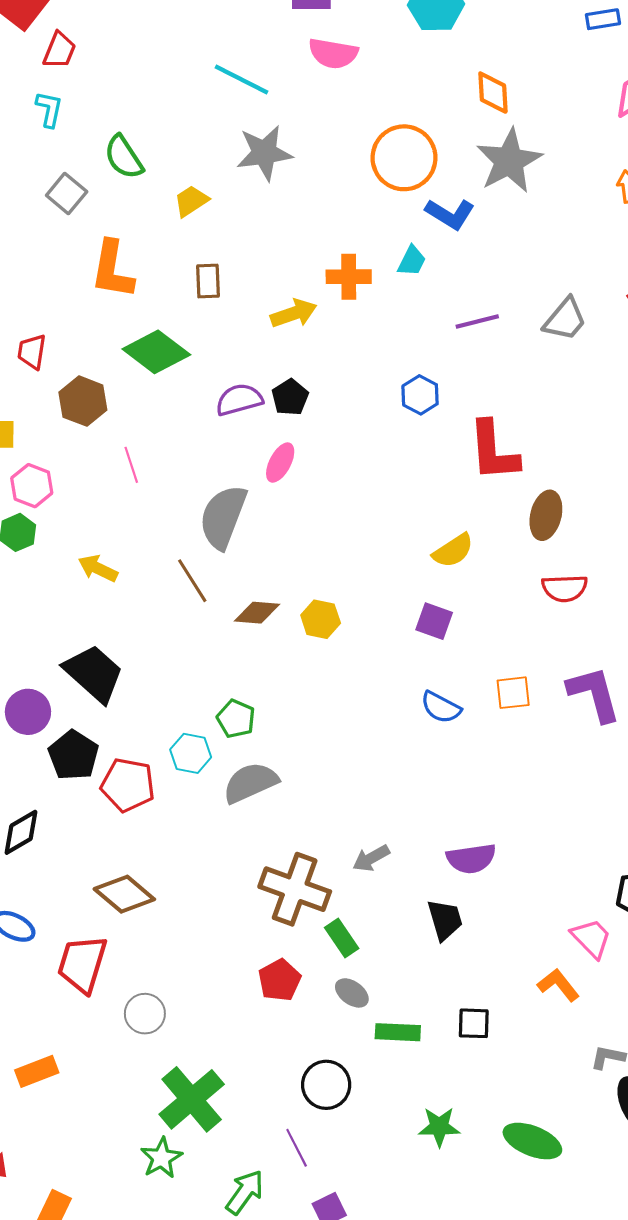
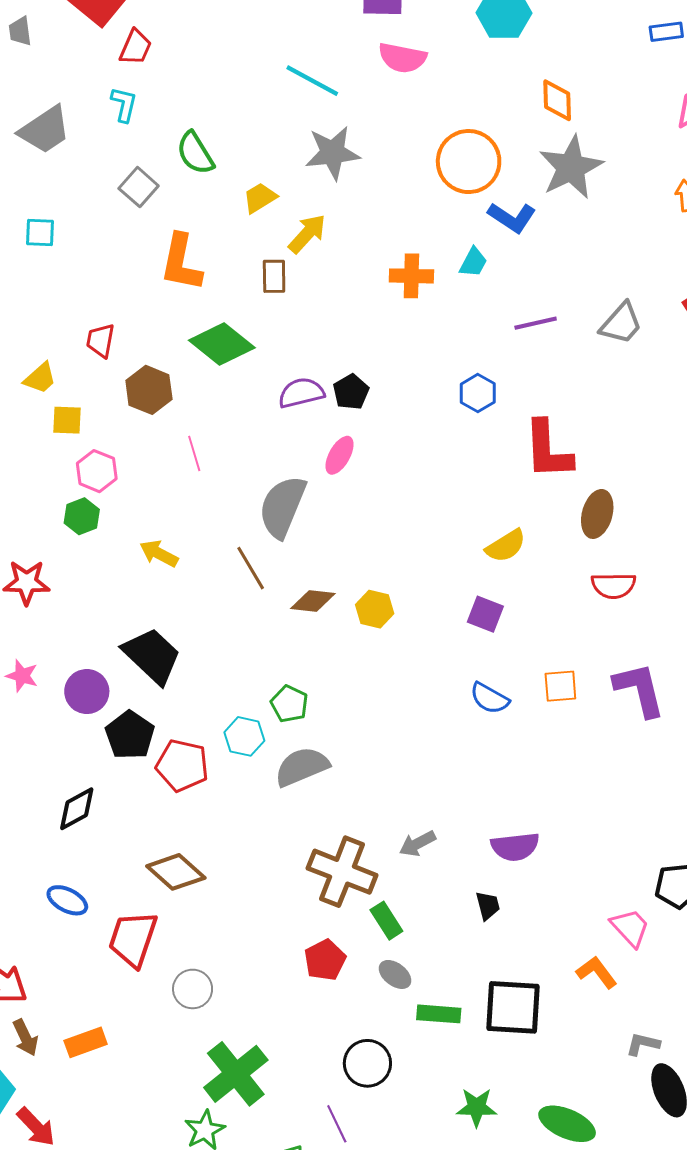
yellow arrow: (294, 313) -> (307, 234), moved, turned -30
black trapezoid: (445, 920) -> (488, 906), size x0.7
black square: (474, 1023) -> (513, 1007), size x1.8

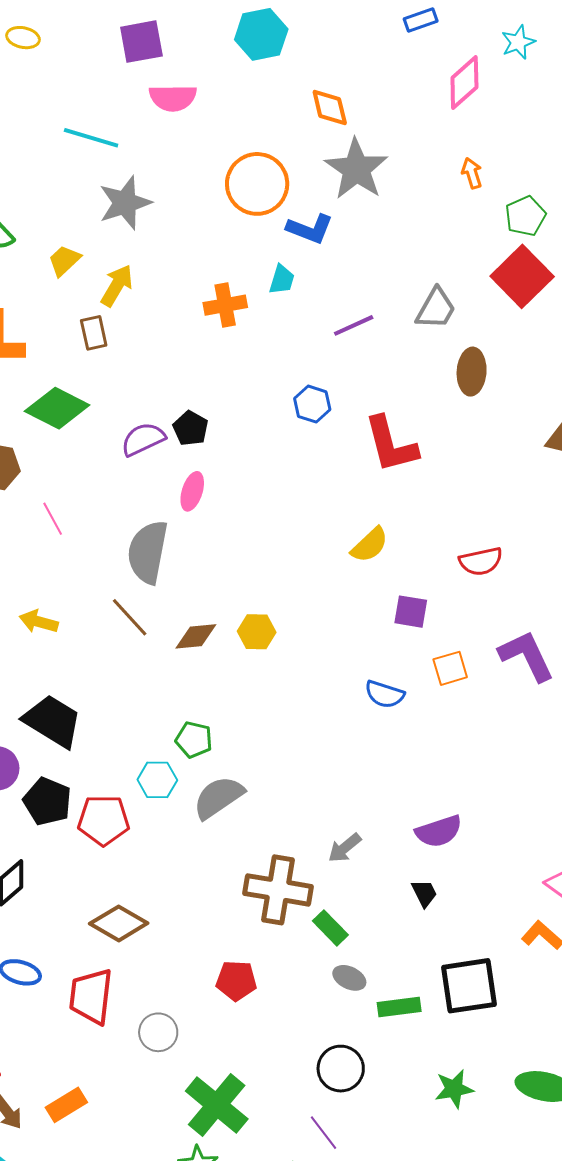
brown ellipse: (597, 514) -> (472, 372), moved
purple square: (485, 614) -> (411, 612), moved
red pentagon: (325, 960) -> (236, 981), moved, turned -30

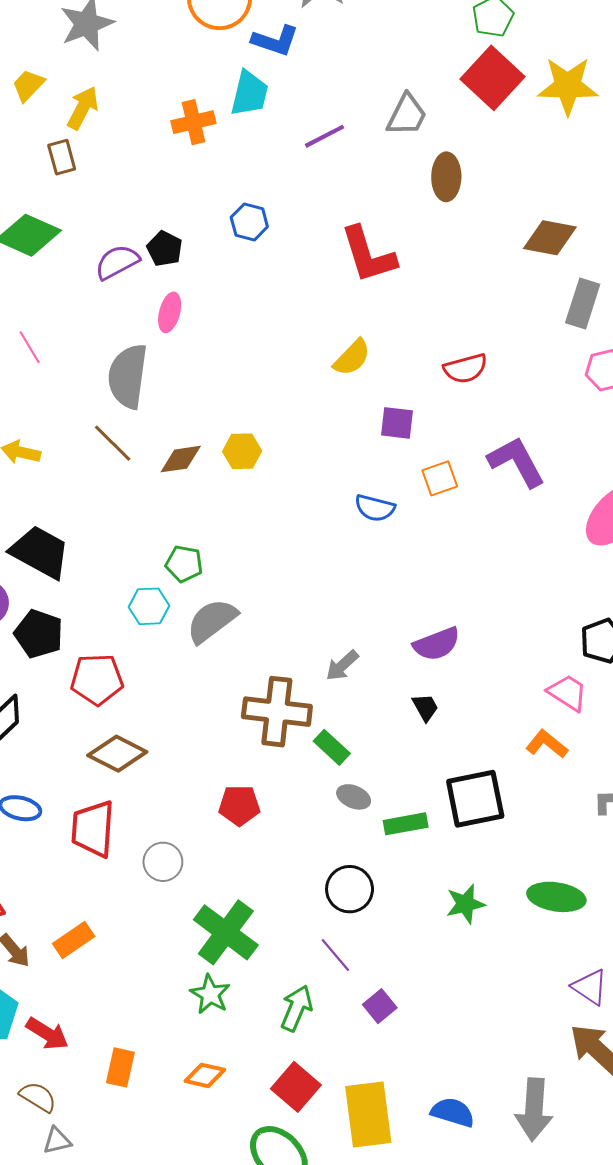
cyan trapezoid: (282, 280) -> (249, 93), size x1.5
blue hexagon: (312, 404) -> (249, 222), moved
red pentagon: (104, 820) -> (97, 679), moved

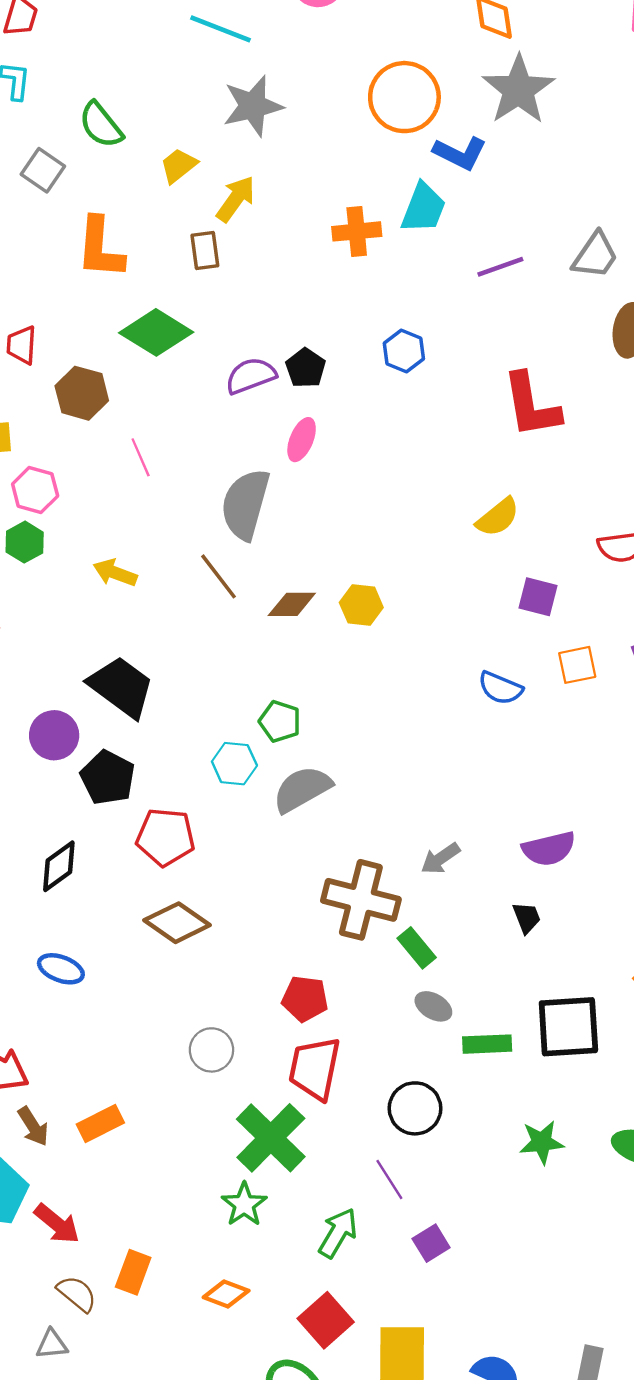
red trapezoid: (93, 829) -> (315, 1068), moved
brown semicircle: (38, 1097) -> (77, 1294), moved

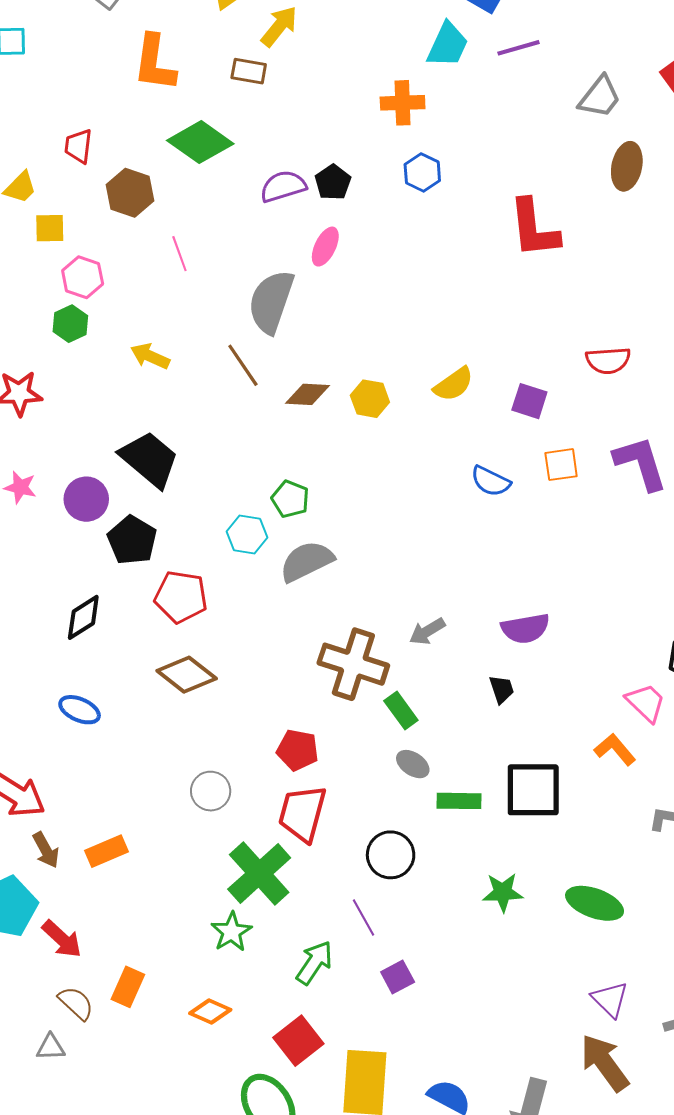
orange cross: (357, 231) -> (403, 103), moved
brown rectangle: (205, 250) -> (249, 71), turned -76
purple line: (500, 267) -> (518, 48), moved
yellow semicircle: (498, 517) -> (454, 384), moved

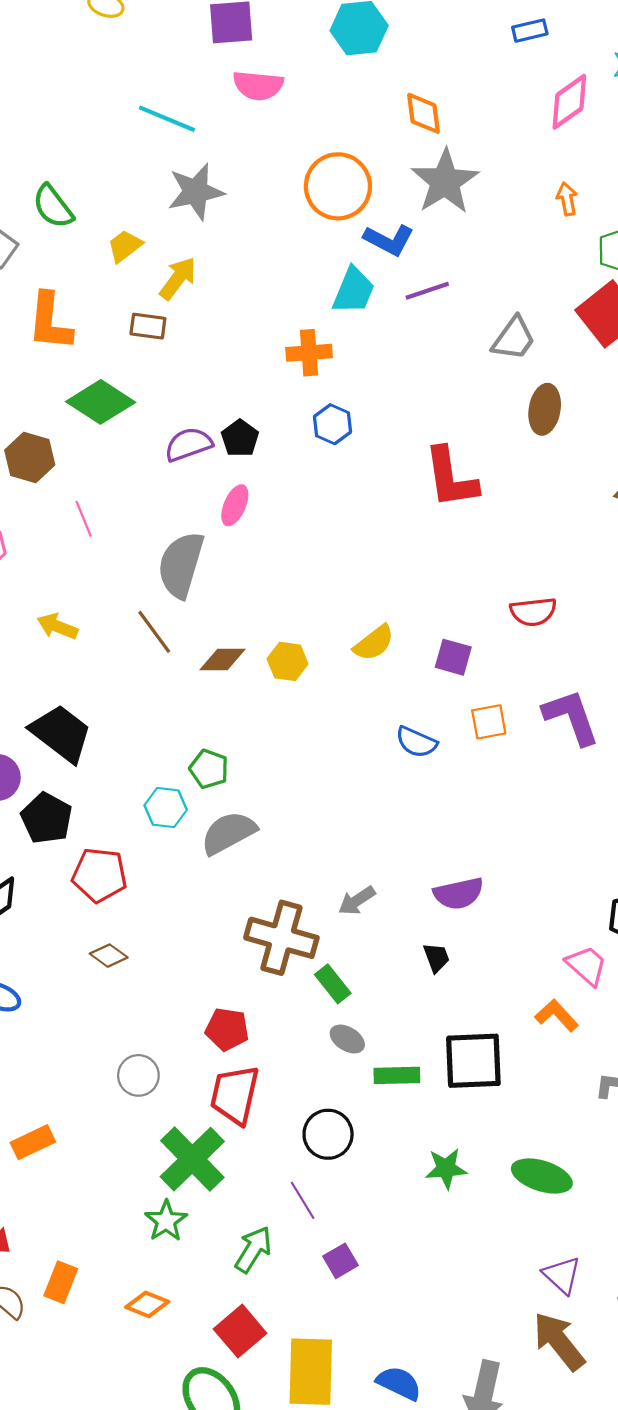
brown diamond: (187, 675) -> (109, 956), size x0.6

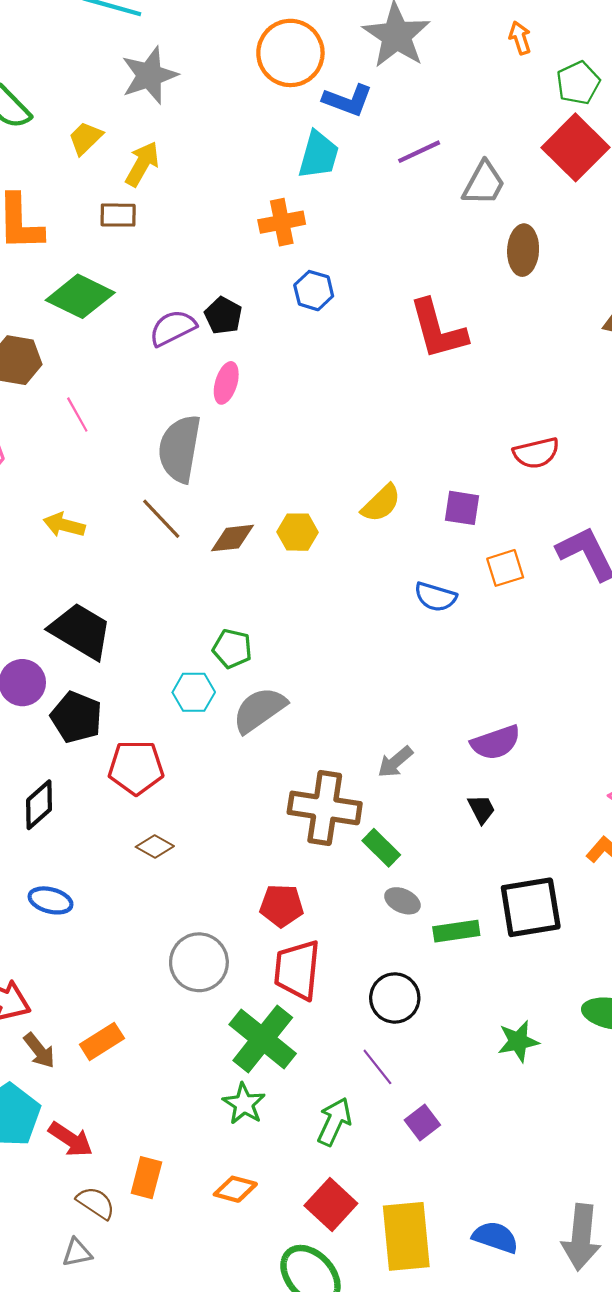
purple line: (427, 291) -> (419, 152), moved
gray circle: (138, 1075) -> (199, 962), size x1.4
green star: (446, 1168) -> (518, 1041), moved

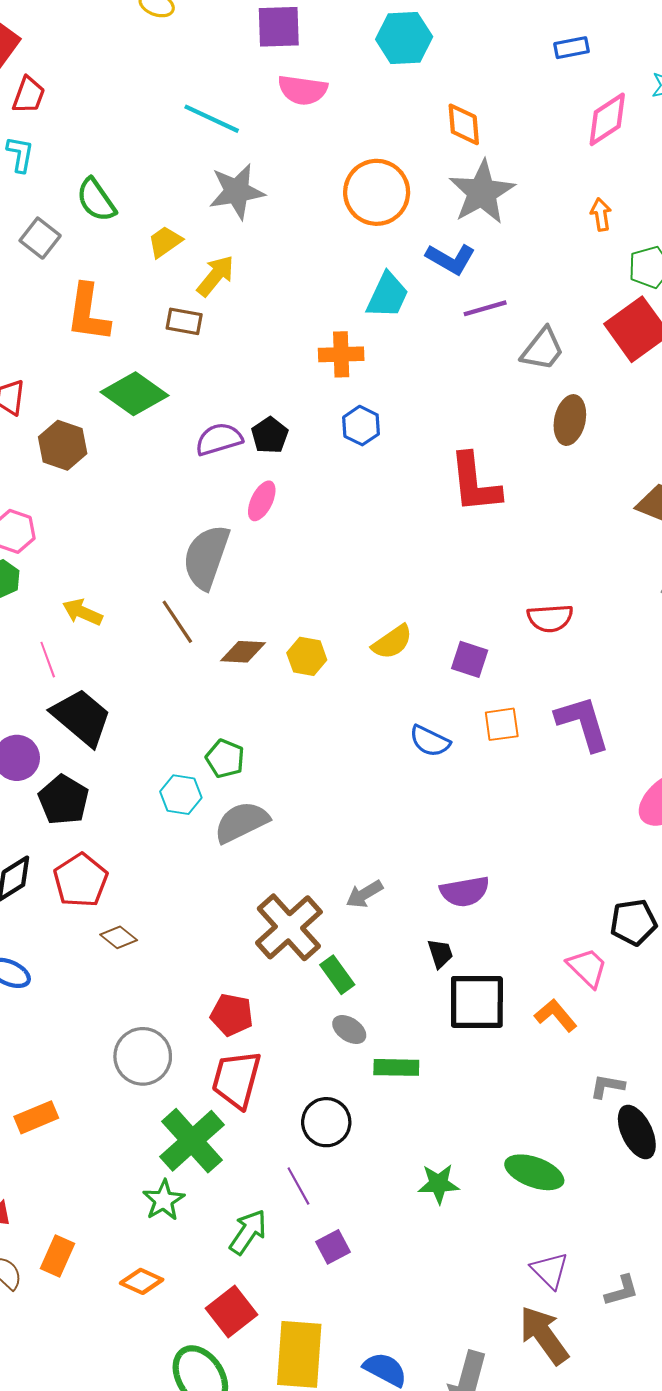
blue L-shape: (348, 100) -> (451, 259), moved
pink line: (77, 415) -> (48, 660), moved
red pentagon: (136, 767) -> (81, 880), moved, turned 30
brown cross: (325, 808) -> (289, 927), turned 30
black square: (531, 907) -> (477, 1002), moved

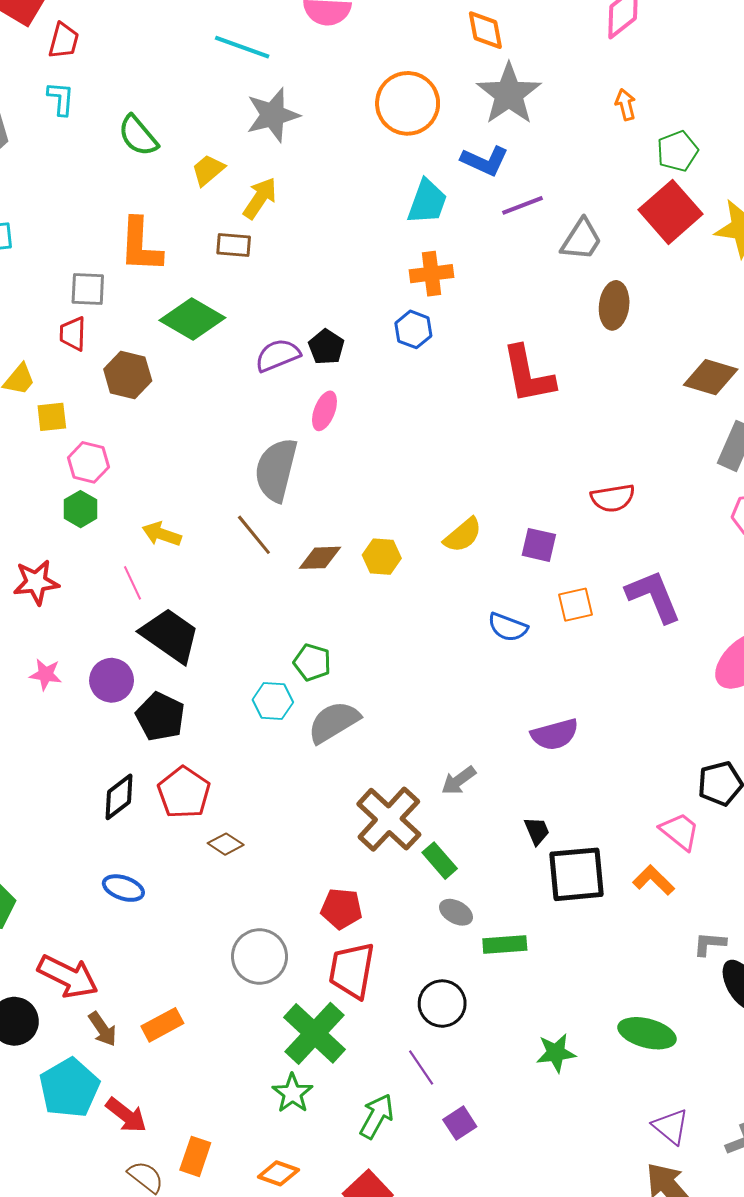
gray square: (40, 238) -> (88, 289), moved, turned -30
orange cross: (341, 354) -> (431, 274), moved
purple semicircle: (465, 891) -> (555, 734), moved

